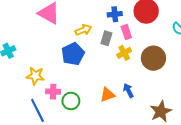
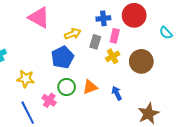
pink rectangle: (126, 32) -> (115, 36), turned 32
pink cross: (53, 92) -> (49, 100), moved, turned 32
orange triangle: (107, 95) -> (90, 87), moved
green circle: (71, 101) -> (67, 87), moved

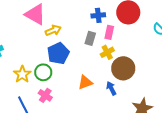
yellow arrow: (73, 34) -> (53, 30), moved
brown circle: (141, 61) -> (123, 68), moved
yellow star: (26, 79) -> (22, 74), turned 30
green circle: (67, 87) -> (43, 72), moved

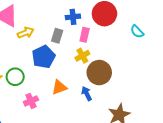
gray rectangle: (90, 38) -> (57, 36), moved
blue pentagon: (58, 53) -> (44, 57), moved
pink cross: (45, 95) -> (31, 101), moved, turned 32

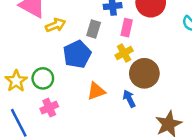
pink cross: (31, 101) -> (49, 108), moved

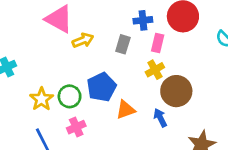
blue pentagon: (77, 54) -> (102, 87), moved

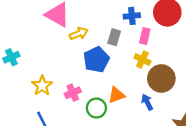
yellow cross: (155, 70) -> (142, 60), turned -35
blue pentagon: (102, 87) -> (96, 60), moved
green circle: (70, 96) -> (96, 108), moved
pink cross: (76, 127) -> (73, 93), moved

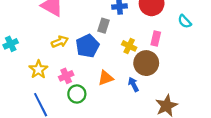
yellow arrow: (79, 34) -> (60, 42), moved
pink rectangle: (145, 36) -> (156, 38), moved
green circle: (96, 108) -> (77, 94), moved

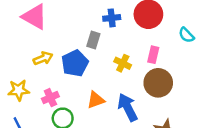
brown circle: (146, 63) -> (158, 83), moved
yellow star: (38, 69) -> (19, 90), turned 30
blue arrow: (133, 84) -> (128, 107), size x1.6

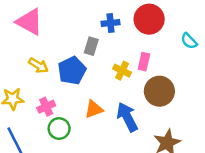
pink rectangle: (153, 55) -> (144, 62), moved
yellow arrow: (43, 58) -> (38, 65), turned 54

